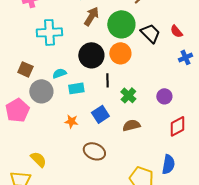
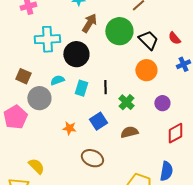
orange circle: (120, 53) -> (146, 70), moved
black circle: (91, 55) -> (76, 54), moved
cyan rectangle: (76, 88) -> (81, 88), moved, turned -63

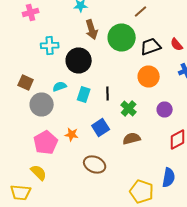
brown arrow: (89, 23) -> (92, 30), turned 132
cyan cross: (47, 39) -> (50, 46), size x0.7
black trapezoid: (148, 40) -> (151, 46), turned -65
pink pentagon: (15, 117) -> (46, 142), moved

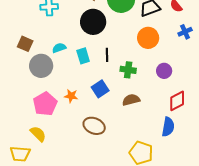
black circle: (79, 60) -> (93, 22), moved
cyan rectangle: (84, 94) -> (83, 56), turned -35
green cross: (129, 108) -> (128, 70), turned -35
blue semicircle: (169, 178) -> (168, 127), moved

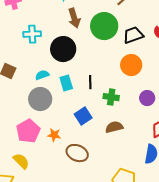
black circle: (93, 22) -> (63, 49), moved
gray circle: (41, 66) -> (40, 99), moved
orange star: (71, 96) -> (54, 135), moved

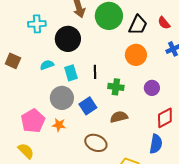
black trapezoid: (133, 35) -> (138, 25), turned 135
gray circle: (40, 99) -> (62, 98), moved
brown ellipse: (77, 153) -> (96, 143), moved

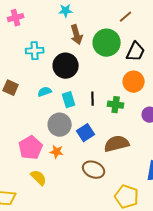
green cross: (116, 87) -> (116, 105), moved
brown semicircle: (119, 117) -> (117, 144), size x1.4
yellow semicircle: (26, 151) -> (39, 178), moved

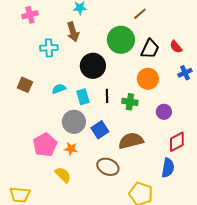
brown arrow: (77, 35) -> (73, 32), moved
black circle: (66, 66) -> (93, 66), moved
yellow semicircle: (39, 178) -> (63, 175), moved

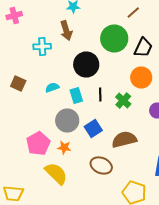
pink cross: (30, 15) -> (14, 16), moved
green cross: (130, 102) -> (123, 100), turned 35
yellow semicircle: (63, 175) -> (56, 174), size x1.4

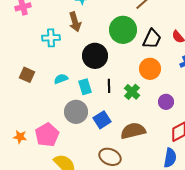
orange star: (64, 148) -> (20, 137), moved

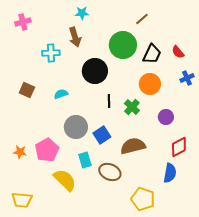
cyan rectangle: (85, 87) -> (85, 160), moved

